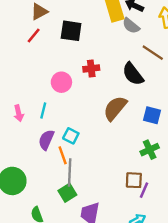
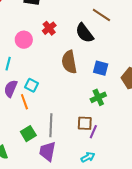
red cross: (91, 68) -> (49, 28), turned -32
brown semicircle: (115, 108) -> (69, 62), turned -50
gray line: (70, 173) -> (51, 125), moved

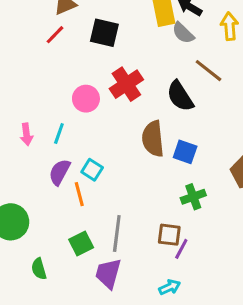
red cross: (49, 28) -> (126, 84), size x1.5
blue square: (101, 68) -> (185, 152), moved

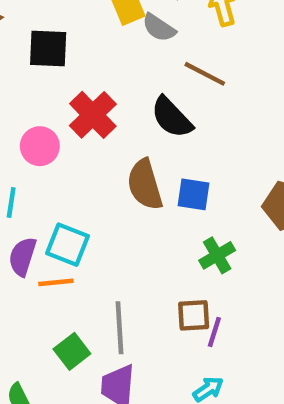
cyan square: (92, 170) -> (67, 245), size x1.4
orange line: (79, 194) -> (56, 282), turned -70

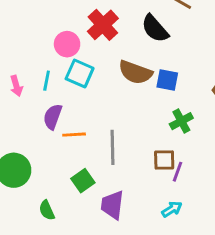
brown semicircle: (145, 185) -> (135, 72), turned -56
cyan square: (67, 245) -> (80, 73), moved
gray line: (119, 328) -> (112, 147), moved

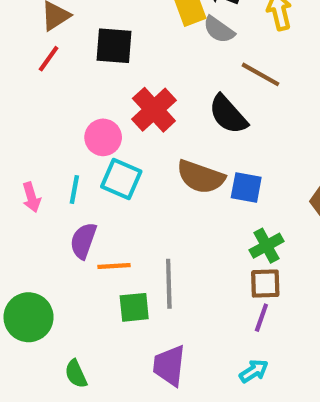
brown square: (164, 160) -> (265, 284), moved
green square: (83, 181) -> (134, 307), moved, turned 30

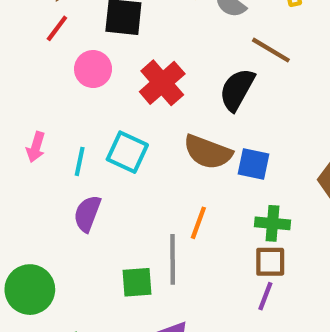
black semicircle: (228, 114) -> (237, 90), turned 69
pink circle: (103, 137) -> (93, 69), moved
pink arrow: (31, 197) -> (36, 147), moved, turned 32
green cross: (266, 246) -> (272, 223), turned 32
orange line: (114, 266) -> (198, 223), moved, turned -68

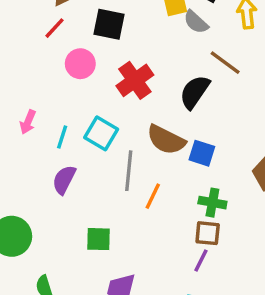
gray line: (173, 259) -> (129, 171), moved

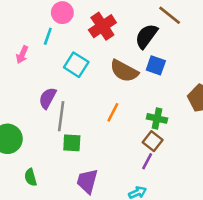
cyan line: (62, 137) -> (48, 36), moved
blue square: (202, 153) -> (156, 65), moved
gray line: (129, 171) -> (61, 116), moved
brown square: (208, 233) -> (153, 141), turned 30

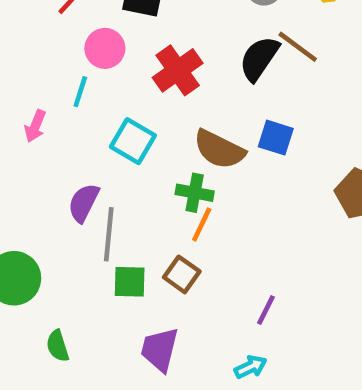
black semicircle: (146, 36) -> (259, 58), moved
green cross: (157, 118) -> (195, 193), moved
brown square: (153, 141) -> (182, 274), moved

